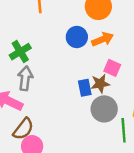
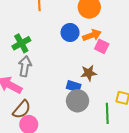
pink square: (112, 68) -> (102, 46), moved
blue rectangle: (85, 88) -> (74, 86), moved, turned -64
gray circle: (104, 109) -> (77, 101), moved

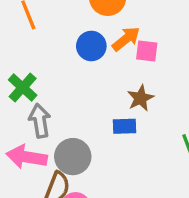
gray circle: (77, 101) -> (73, 157), moved

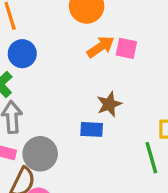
blue circle: (91, 46) -> (22, 54), moved
pink square: (147, 51) -> (126, 48), moved

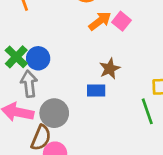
pink square: (126, 48) -> (122, 21), turned 30
blue circle: (22, 54) -> (38, 58), moved

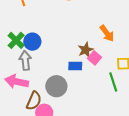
orange arrow: (100, 21) -> (107, 33), moved, turned 90
pink square: (122, 21) -> (95, 58), moved
gray circle: (54, 113) -> (56, 86), moved

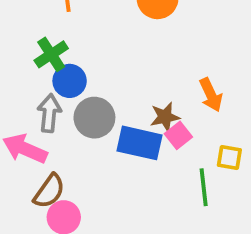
green cross: (16, 40) -> (51, 54), moved
blue rectangle: (75, 66) -> (140, 143), size x1.6
gray circle: (56, 86) -> (94, 118), moved

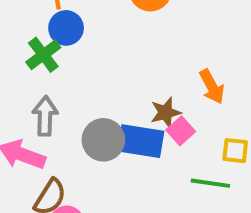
blue circle: (70, 81) -> (66, 28), moved
gray circle: (94, 118) -> (103, 140), moved
green line: (204, 187) -> (210, 183), turned -72

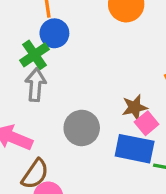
gray arrow: (45, 116) -> (36, 85), moved
blue rectangle: (141, 141) -> (135, 149), moved

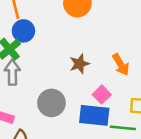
brown star: (135, 107) -> (79, 64), moved

